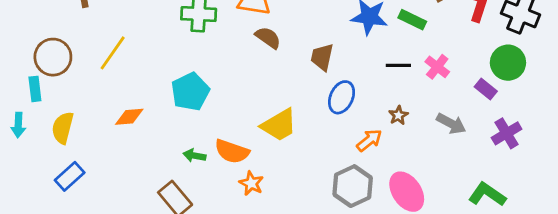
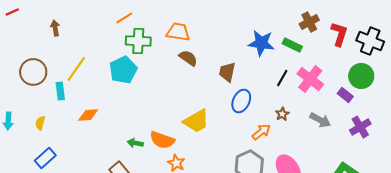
black line: (398, 65) -> (282, 78), turned -60
pink cross: (437, 67) -> (310, 79), size x1.5
cyan rectangle: (35, 89) -> (60, 91), moved
cyan pentagon: (190, 92) -> (123, 70), moved
yellow semicircle: (63, 128) -> (40, 123), size x0.6

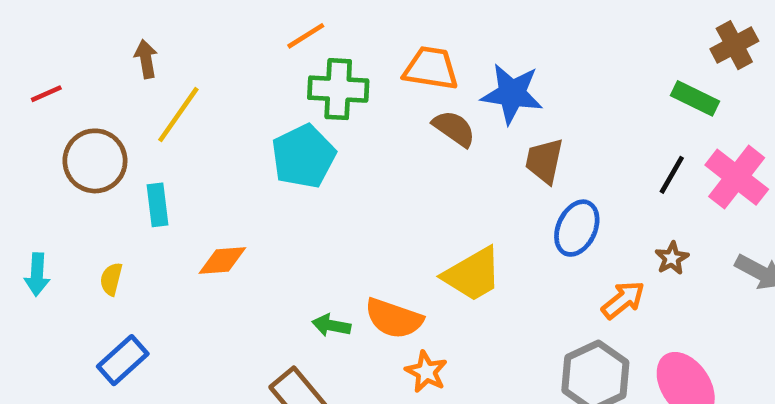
red line: (12, 12) -> (46, 94), moved
blue star: (261, 43) -> (512, 94), moved
yellow line: (76, 69) -> (178, 115), moved

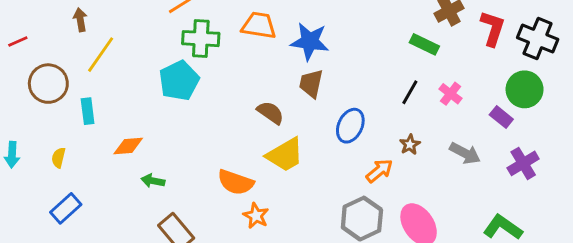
brown semicircle: (454, 128) -> (270, 113), moved
brown trapezoid: (544, 161) -> (311, 84), moved
pink cross: (737, 177) -> (450, 94), size x0.6
green arrow: (331, 325) -> (153, 181), moved

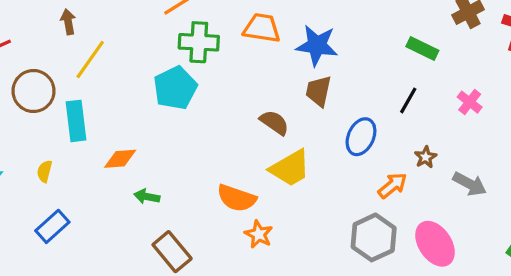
green rectangle: (424, 44) -> (422, 49), moved
black line: (410, 92) -> (408, 100), moved
cyan rectangle: (88, 111) -> (76, 121), size x1.4
gray arrow: (465, 153) -> (470, 184), moved

